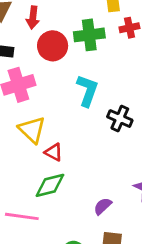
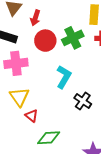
green cross: (89, 35) -> (73, 38), turned -30
green diamond: (50, 185) -> (49, 138), moved

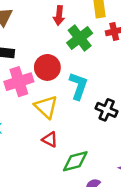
red arrow: (35, 18) -> (59, 15), moved
red circle: (45, 41) -> (47, 67), moved
yellow triangle: (19, 97) -> (46, 107), moved

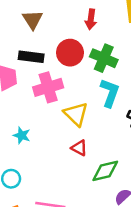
green cross: (80, 38) -> (104, 58), moved, turned -30
red circle: (47, 67) -> (70, 53), moved

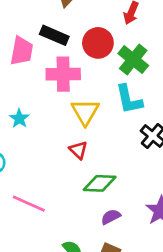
cyan L-shape: (110, 93) -> (129, 99), turned 132

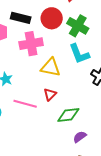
yellow triangle: (85, 112) -> (50, 67), turned -40
red triangle: (78, 150) -> (50, 94), turned 40
pink line: (29, 204) -> (25, 104), moved

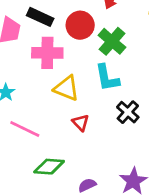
red triangle: (50, 94) -> (81, 123), moved, turned -40
green diamond: (68, 115) -> (49, 167), moved

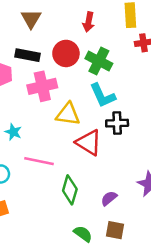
black cross: (128, 112) -> (117, 123), moved, turned -30
red triangle: (81, 123) -> (89, 143), size x1.6
green diamond: (49, 167) -> (70, 190), turned -64

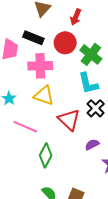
red arrow: (89, 22) -> (76, 17), moved
yellow triangle: (68, 114) -> (44, 96), moved
black cross: (117, 123) -> (96, 108), turned 36
purple semicircle: (109, 198) -> (92, 145), moved

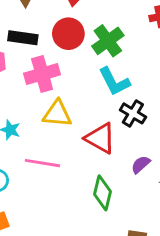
green cross: (91, 54) -> (108, 41), turned 30
green diamond: (46, 155) -> (102, 193), moved

